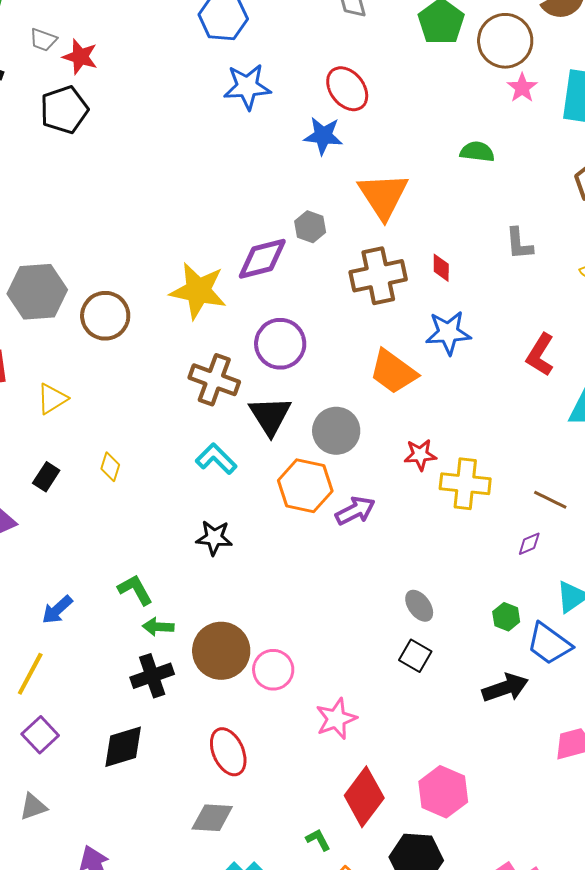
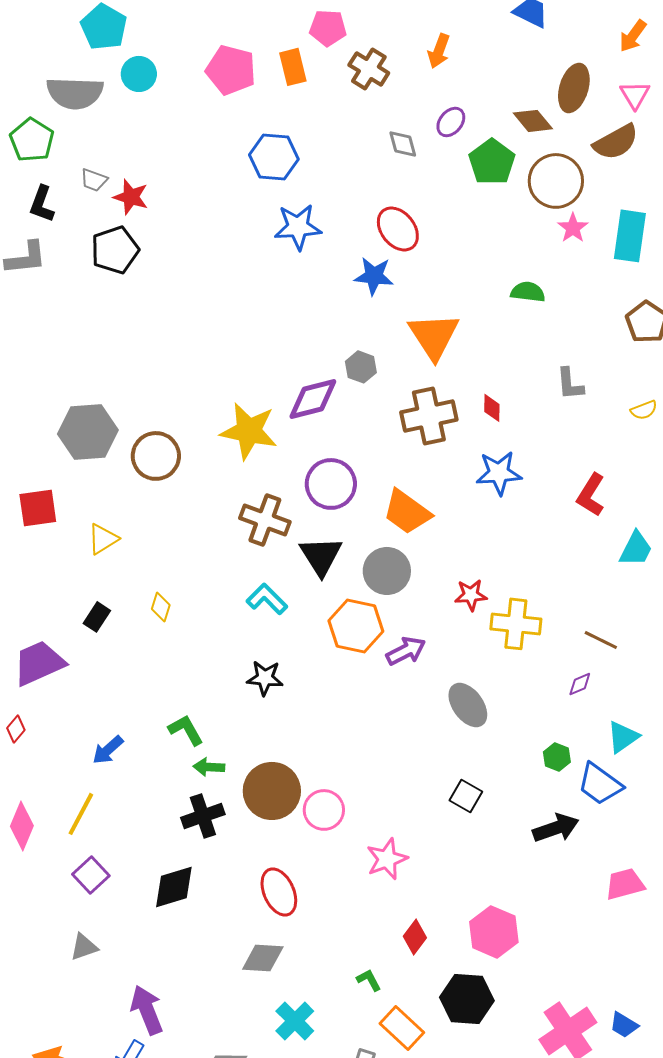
orange trapezoid: (393, 372) -> (407, 512), moved
gray ellipse: (419, 606) -> (468, 705), moved, size x1.4
red diamond: (364, 797) -> (415, 937), size x0.6

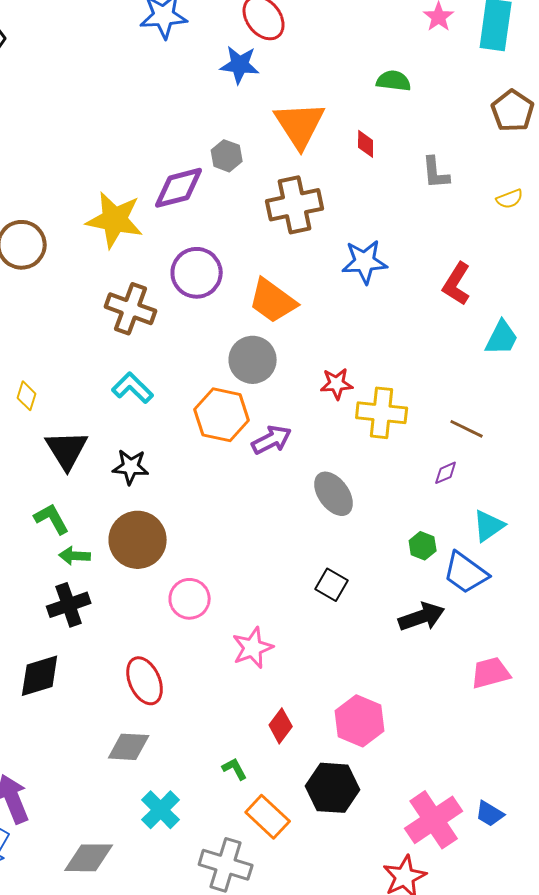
red diamond: (492, 408) -> (366, 144), moved
black triangle: (321, 556) -> (67, 450), moved
brown circle: (272, 791) -> (138, 540), moved

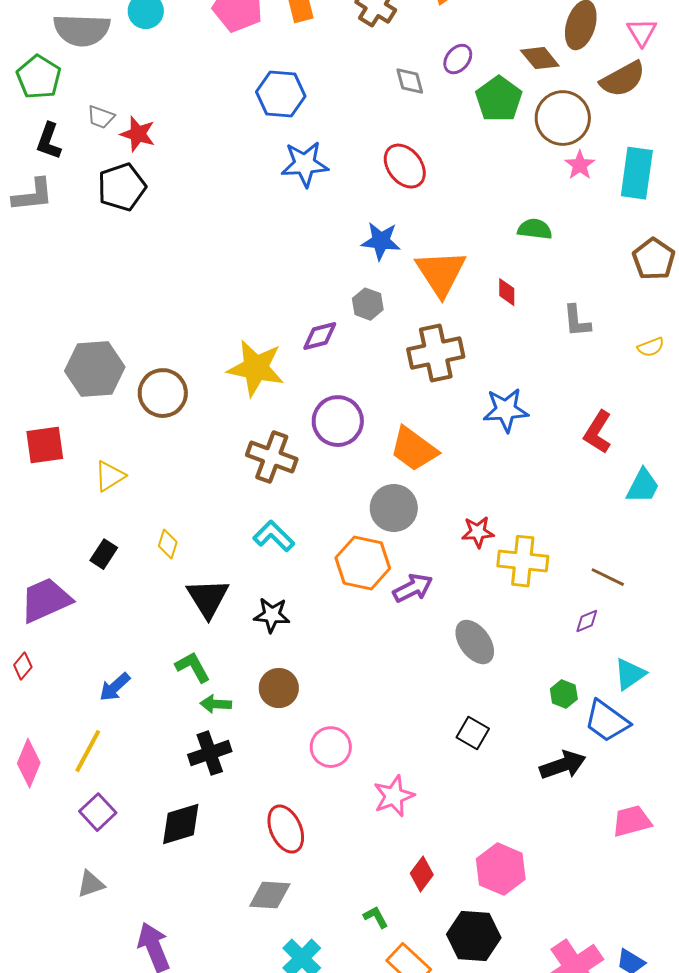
blue star: (240, 65) -> (381, 241), moved
purple diamond: (179, 188) -> (320, 336), size x0.7
brown circle: (138, 540) -> (279, 688), size x0.7

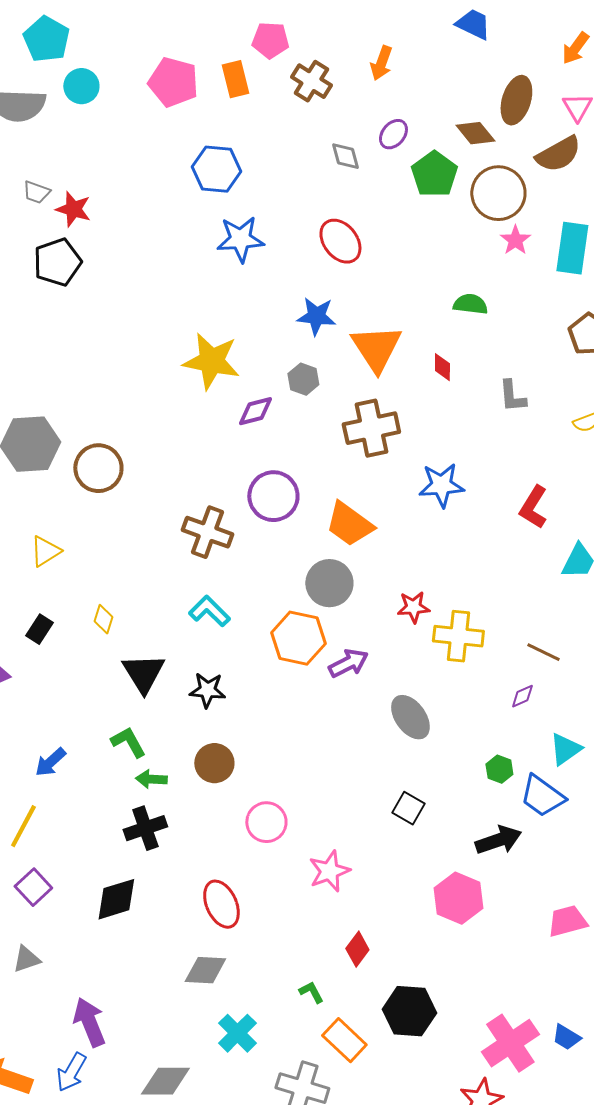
yellow star: (256, 368) -> (211, 361), moved
pink trapezoid: (632, 821) -> (567, 921), moved
pink hexagon: (501, 869) -> (458, 898), moved

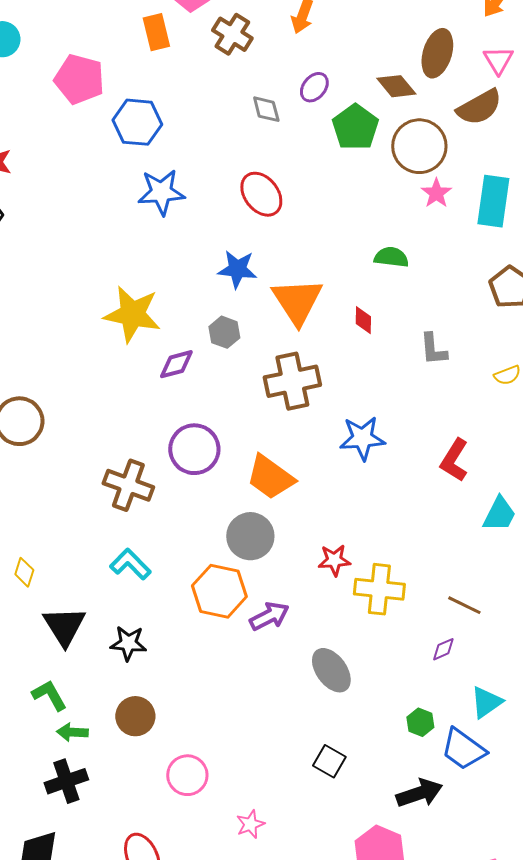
pink pentagon: (173, 82) -> (79, 79), moved
pink star: (329, 871) -> (250, 824), size x0.7

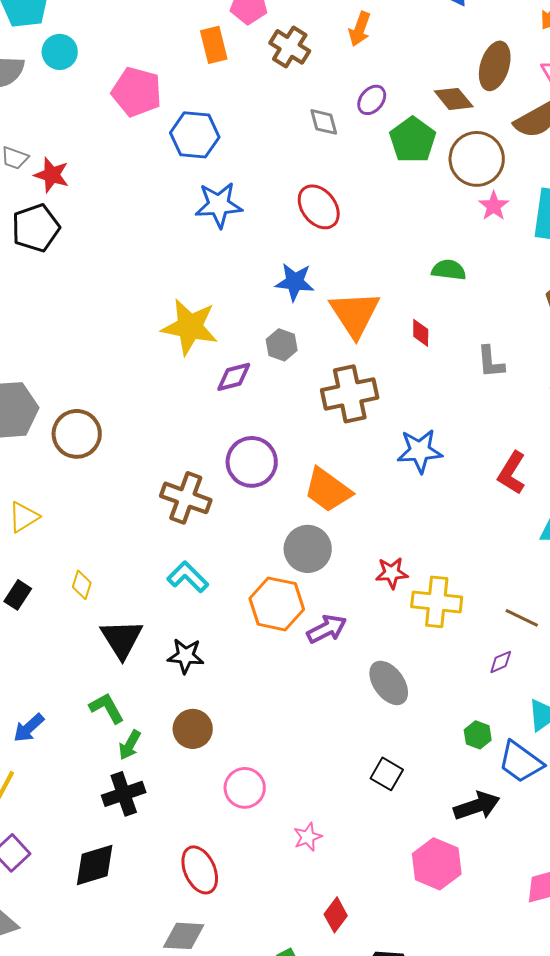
green arrow: (72, 732) -> (130, 745), turned -64

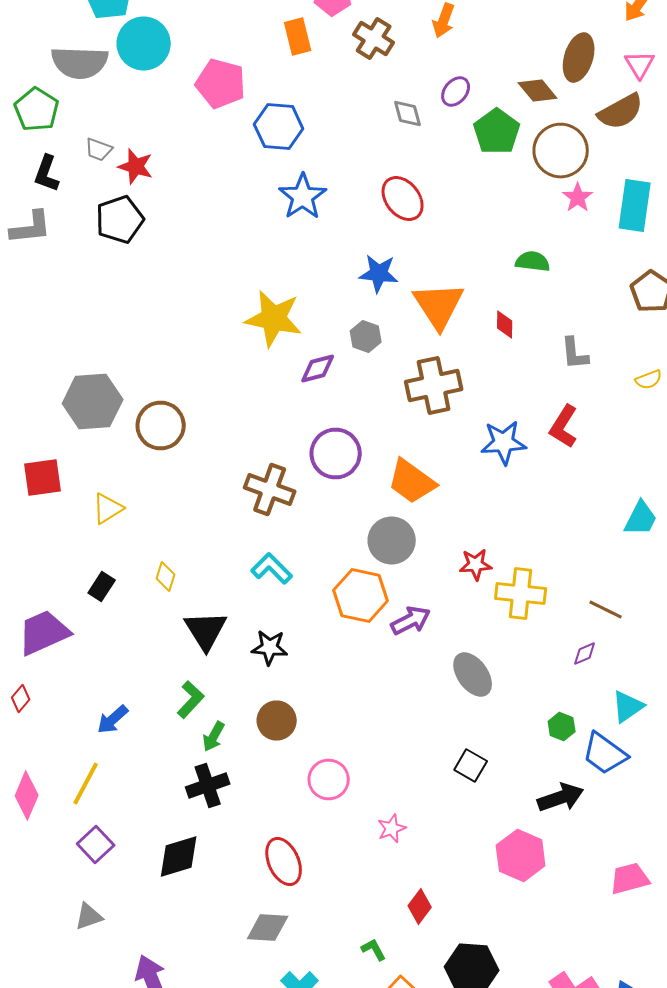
cyan circle: (60, 52) -> (144, 44), size x1.5
blue star: (219, 205) -> (303, 196), turned -30
red L-shape: (512, 473) -> (564, 426), moved
green L-shape: (107, 708) -> (191, 700), turned 72

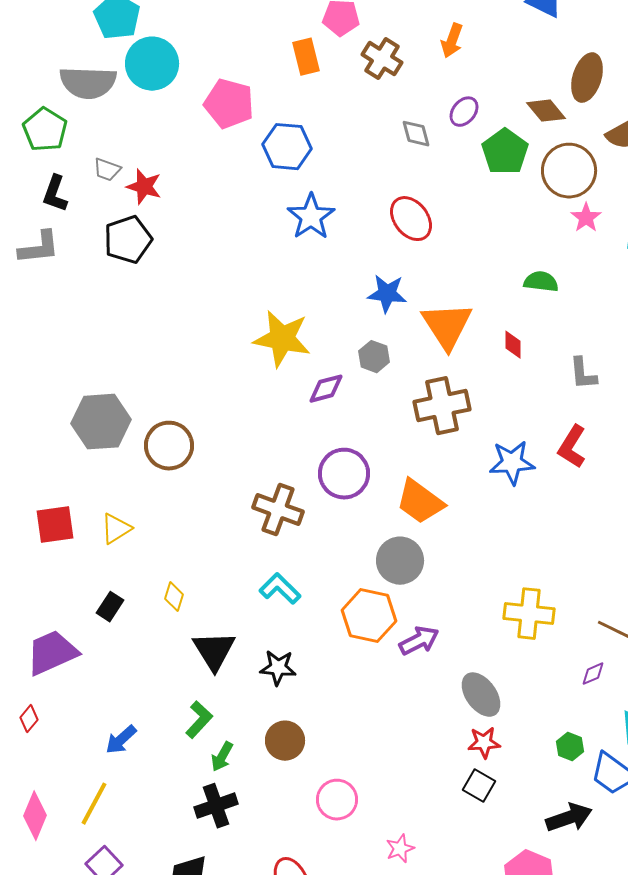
red square: (43, 478) -> (55, 525), moved
red star: (476, 564) -> (484, 743), moved

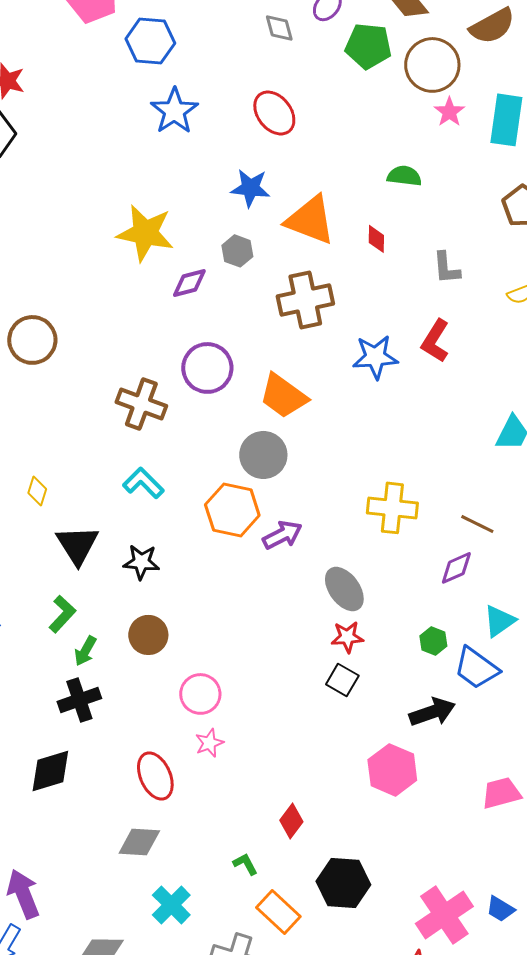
green pentagon: (505, 152) -> (368, 46), turned -30
orange triangle: (447, 326) -> (310, 220), turned -36
purple diamond: (593, 674) -> (456, 568), size x1.4
pink star: (400, 849) -> (209, 743), moved

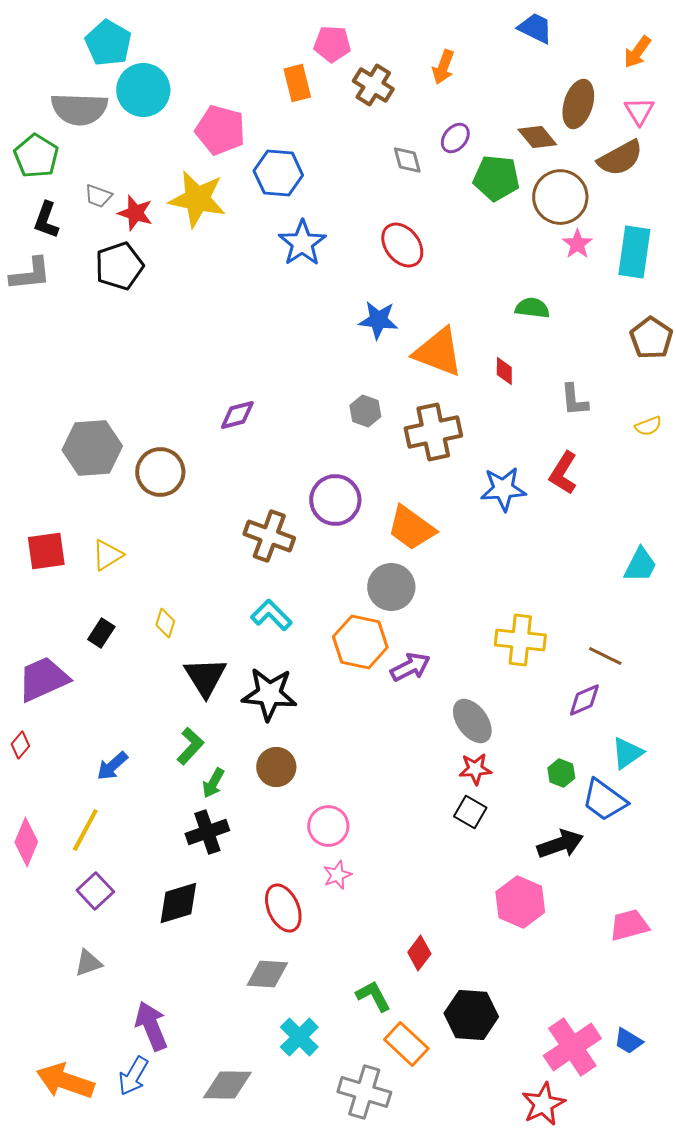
yellow star: (145, 233) -> (197, 199), moved
gray hexagon: (237, 251) -> (365, 411), moved
purple diamond: (189, 283) -> (237, 415), moved
black star: (141, 562) -> (269, 694), size x1.5
green L-shape: (245, 864) -> (373, 996), size x1.4

